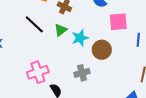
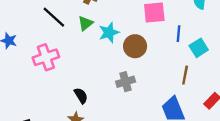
pink cross: (38, 72) -> (46, 57), moved
gray cross: (82, 73) -> (126, 82), moved

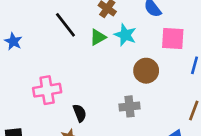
cyan star: (109, 32) -> (125, 35), moved, turned 30
pink cross: (46, 57) -> (47, 90), moved

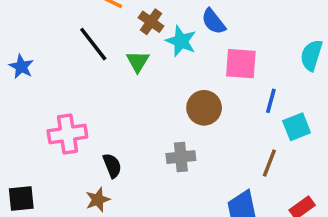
cyan star: (125, 35) -> (181, 41), moved
green triangle: (98, 37) -> (138, 61), turned -30

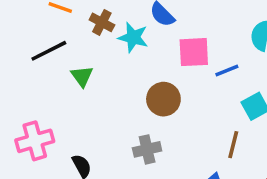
black line: (93, 44) -> (49, 51), turned -72
green triangle: (138, 61) -> (82, 76), moved
blue line: (271, 101) -> (227, 70), moved, turned 60

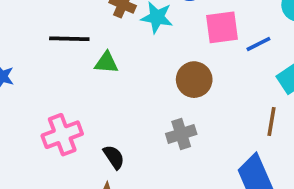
black line: (49, 51) -> (69, 39), turned 33
green triangle: (82, 76) -> (106, 63), turned -45

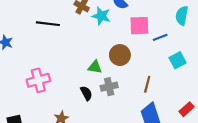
green triangle: (106, 63) -> (95, 67), moved
brown line: (272, 121) -> (147, 84), moved
black semicircle: (114, 157) -> (86, 93), moved

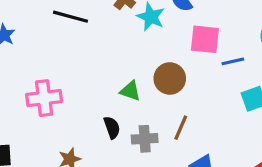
brown line: (147, 84) -> (181, 128), moved
gray cross: (109, 87) -> (145, 139), moved

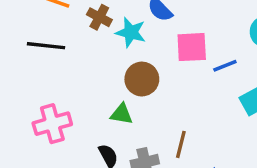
brown circle: (170, 78) -> (142, 79), moved
pink cross: (44, 98) -> (52, 124), moved

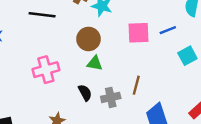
pink square: (192, 47) -> (139, 33), moved
brown circle: (142, 79) -> (89, 39), moved

